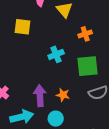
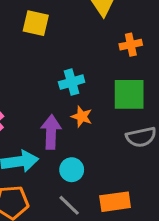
cyan cross: (56, 54) -> (72, 82), moved
orange star: (63, 95) -> (82, 117), moved

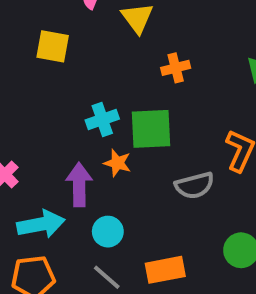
green square: (129, 94) -> (151, 129), moved

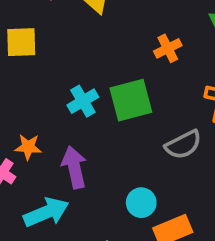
orange cross: (176, 68) -> (168, 48), moved
orange star: (117, 163) -> (28, 147), moved
cyan circle: (108, 232) -> (141, 203), moved

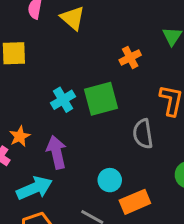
gray semicircle: (183, 145) -> (143, 134), turned 108
orange star: (28, 147) -> (20, 136), turned -30

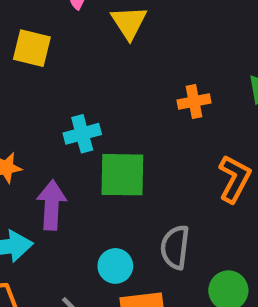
green square: (101, 99) -> (122, 175), moved
gray semicircle: (143, 134) -> (175, 247), moved

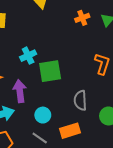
orange cross: (194, 102) -> (82, 18), moved
cyan circle: (115, 266) -> (43, 115), moved

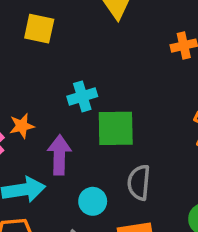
gray semicircle: (80, 100) -> (139, 182), moved

